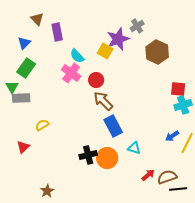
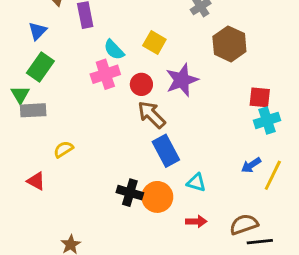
purple star: (118, 39) -> (182, 80), moved
pink cross: (71, 73) -> (105, 74), turned 36
red triangle: (23, 147) -> (36, 181), turned -48
black cross: (88, 155) -> (130, 193), turned 30
red arrow: (148, 175) -> (196, 221), moved, turned 40

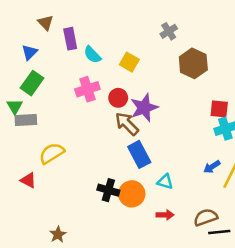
cyan semicircle: (114, 50) -> (92, 55), moved
purple star: (182, 80) -> (144, 108), moved
yellow semicircle: (63, 149) -> (52, 153), size x1.5

